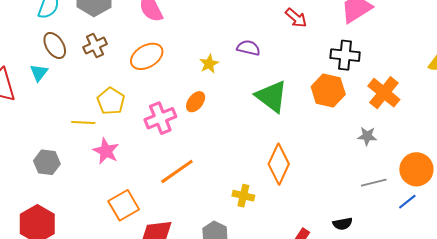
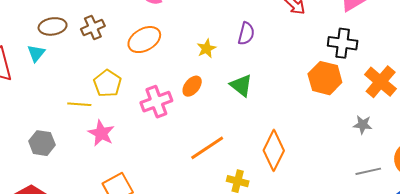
brown ellipse: (55, 45) -> (53, 26), turned -68
purple semicircle: (248, 48) -> (246, 34), turned 90
green triangle: (272, 96) -> (241, 85), moved, size x0.7
orange line: (177, 172) -> (207, 148), moved

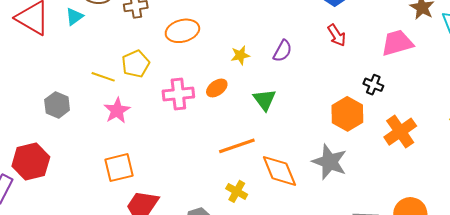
black cross: (343, 43) -> (373, 85), size x0.7
gray star: (363, 125) -> (330, 162), moved, size x1.8
orange line: (207, 148) -> (237, 146), moved
orange diamond: (274, 150) -> (279, 171), turned -63

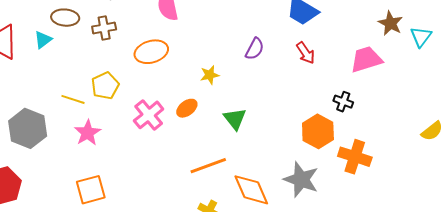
purple semicircle: (283, 51) -> (255, 49), moved
pink cross: (178, 94) -> (149, 115), turned -32
gray hexagon: (57, 105) -> (28, 128), size x1.5
orange cross: (400, 132) -> (355, 157), moved, turned -36

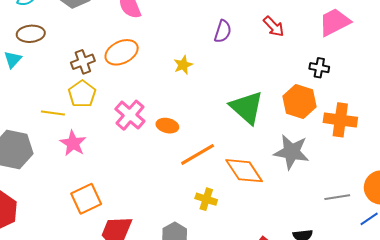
brown cross: (104, 28) -> (83, 62), moved
orange ellipse: (187, 108) -> (167, 126), moved, turned 60
green triangle: (235, 119) -> (247, 108), moved, size x1.5

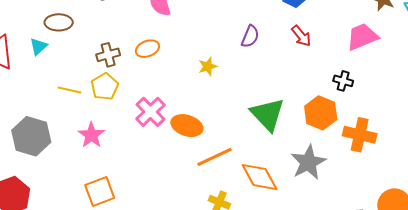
orange ellipse: (122, 52) -> (147, 49), size x0.7
yellow line: (53, 113) -> (69, 90), moved
orange ellipse: (167, 126) -> (187, 126), size x1.4
gray star: (291, 152) -> (308, 162), turned 30

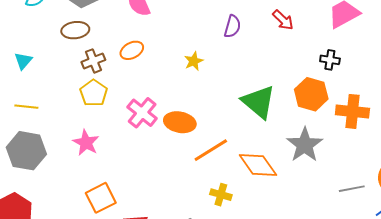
brown ellipse: (59, 22) -> (75, 30), moved
yellow line: (69, 90) -> (26, 107), moved

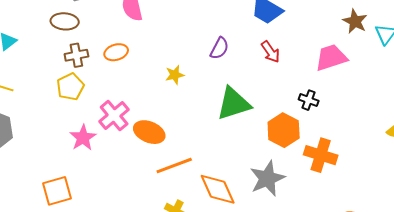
green triangle: (259, 102) -> (234, 104), moved, turned 51
pink star: (86, 143) -> (83, 138), moved

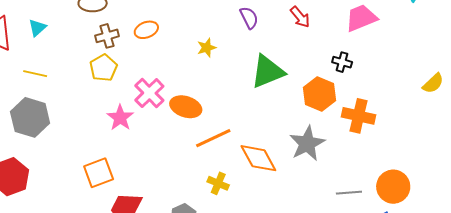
purple semicircle: (219, 48) -> (249, 18), turned -50

